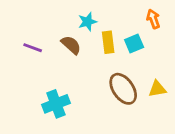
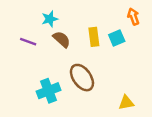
cyan star: (88, 22) -> (50, 19), moved
brown ellipse: (123, 89) -> (82, 78), moved
yellow triangle: (157, 89) -> (126, 103), moved

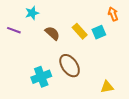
cyan star: (50, 19) -> (32, 13), moved
yellow rectangle: (94, 37) -> (80, 31), turned -35
purple line: (28, 42) -> (14, 30), moved

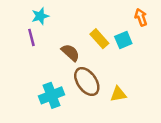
purple line: (14, 30) -> (31, 37), moved, turned 56
brown semicircle: (52, 33) -> (70, 53), moved
yellow triangle: (107, 87) -> (118, 94), moved

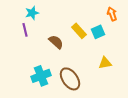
brown ellipse: (87, 82) -> (70, 79), moved
yellow triangle: (118, 94) -> (105, 63), moved

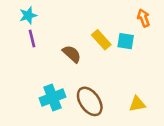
cyan star: (32, 13) -> (28, 15), moved
cyan square: (98, 32) -> (126, 41), turned 32
yellow triangle: (105, 63) -> (137, 104), moved

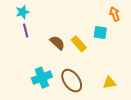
yellow rectangle: (101, 40) -> (79, 44), moved

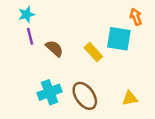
cyan square: (100, 33) -> (119, 39), size x1.5
brown semicircle: (57, 43) -> (54, 48), moved

